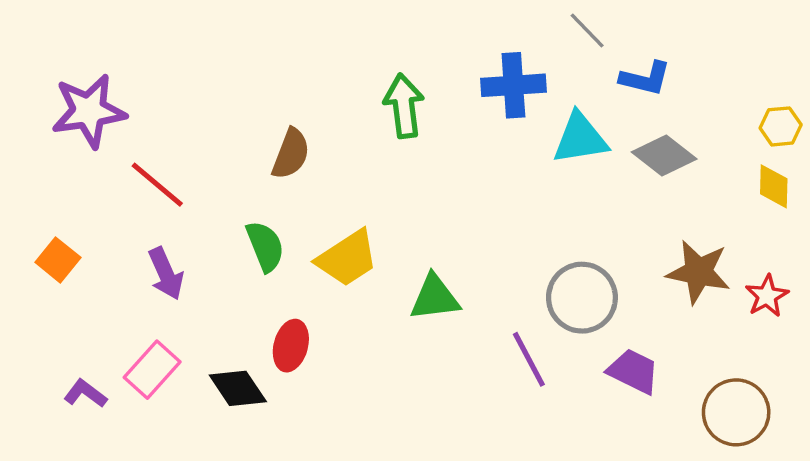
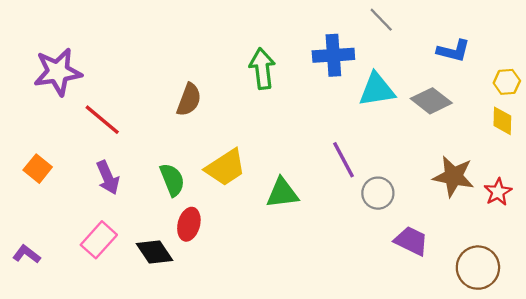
blue L-shape: (645, 78) -> (453, 51), moved
green semicircle: (265, 246) -> (172, 180), moved
gray circle: (582, 298) -> (378, 193), size x0.7
purple line: (529, 359) -> (343, 160), moved
purple L-shape: (85, 394) -> (27, 254), moved

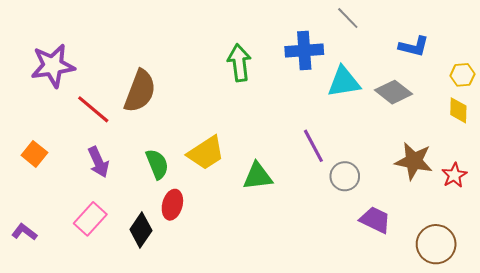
brown semicircle: (189, 100) -> (140, 91), moved, size x1.4
black diamond: (154, 252) -> (141, 230), turned 68

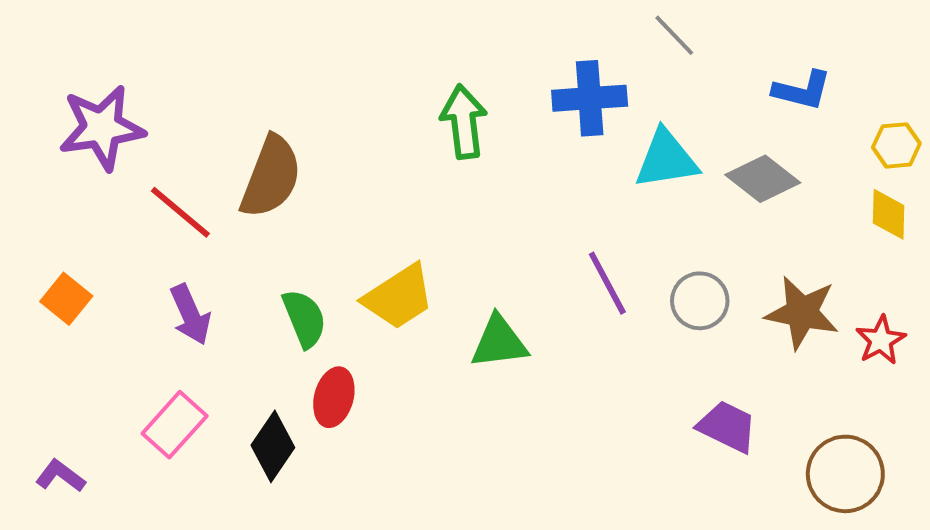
gray circle: (345, 176) -> (700, 301), moved
purple L-shape: (24, 232) -> (60, 476), moved

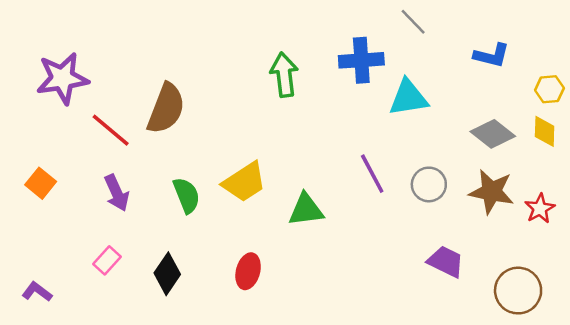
gray diamond: (763, 179) -> (493, 134), moved
red ellipse: (334, 397) -> (248, 271), moved
pink rectangle: (175, 425) -> (107, 260), size x0.7

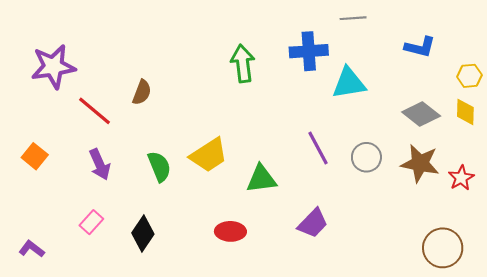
gray line: (413, 22) -> (353, 18), turned -50
brown semicircle: (166, 108) -> (142, 92), size x0.6
purple trapezoid: (446, 262) -> (313, 223), moved, turned 108
red ellipse: (248, 271) -> (230, 231), moved, turned 76

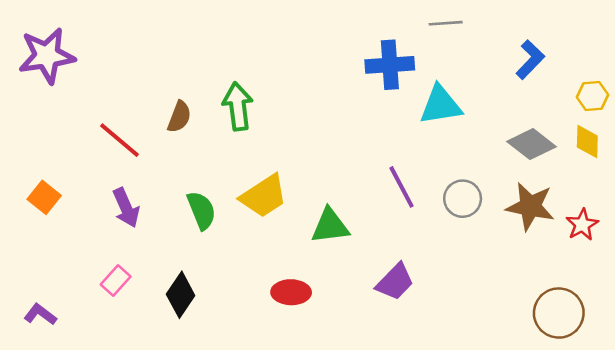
blue L-shape: (420, 47) -> (530, 60), turned -60
green arrow: (243, 64) -> (238, 106), moved
purple star: (53, 67) -> (47, 56), moved

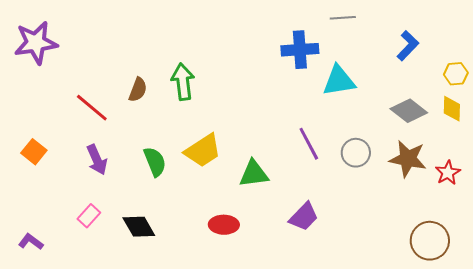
black diamond: (181, 295) -> (139, 227), turned -64

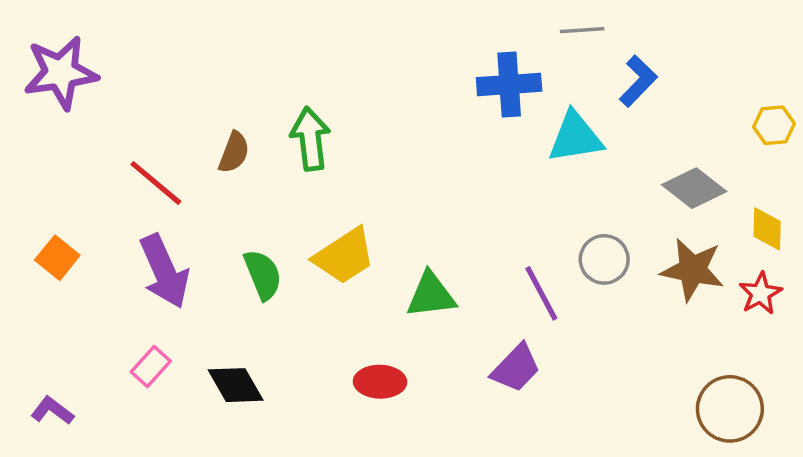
blue L-shape: (408, 46) -> (638, 81), moved
yellow diamond: (452, 109) -> (767, 229), moved
purple line: (309, 144) -> (541, 293), moved
purple arrow: (97, 160) -> (164, 271), size x1.4

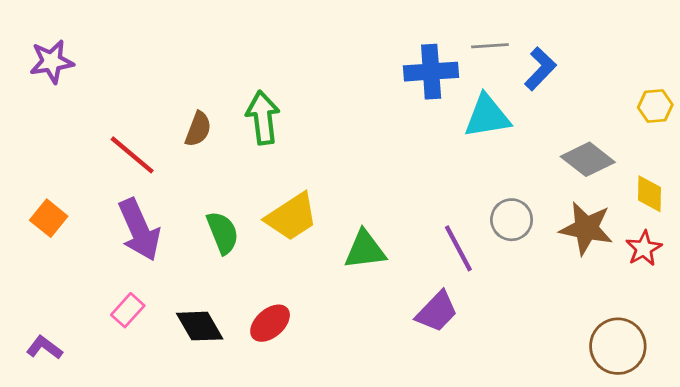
gray line: (582, 30) -> (490, 46), moved
purple star: (61, 73) -> (52, 62), size x0.7
red ellipse: (380, 382) -> (270, 323), moved, turned -42

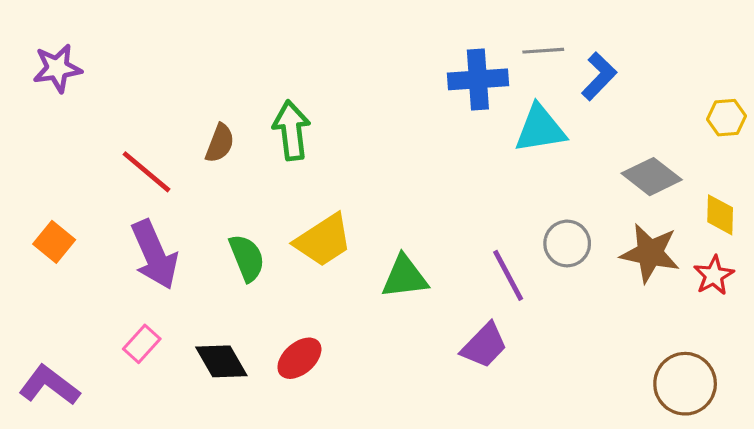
purple L-shape: (44, 348) -> (49, 385), size x1.5

